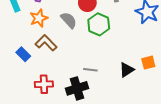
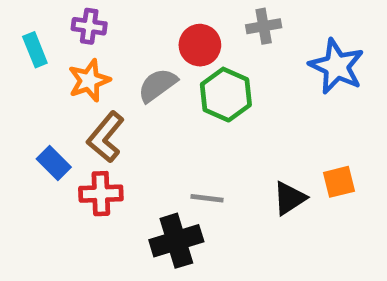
gray semicircle: (69, 20) -> (157, 85), turned -84
brown L-shape: (46, 43) -> (106, 137), turned -95
red cross: (44, 84) -> (101, 194), moved

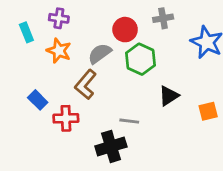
orange star: (89, 80) -> (59, 51), turned -30
brown L-shape: (106, 137) -> (86, 84), moved
black triangle: (289, 198) -> (169, 96), moved

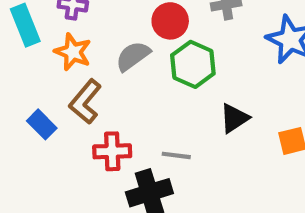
cyan rectangle: (26, 32) -> (25, 25), size x1.4
brown L-shape: (86, 84) -> (85, 102), moved
red cross: (66, 118) -> (112, 151), moved

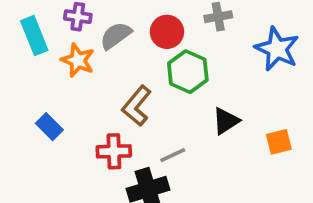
gray semicircle: (133, 56) -> (116, 36), moved
brown L-shape: (85, 102) -> (137, 106), moved
gray line: (176, 155) -> (173, 155), turned -32

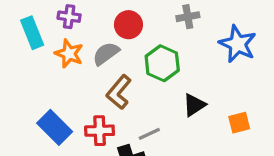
red circle: (167, 32) -> (128, 25), moved
gray semicircle: (116, 36) -> (106, 54), moved
blue rectangle: (49, 127) -> (55, 127), moved, size x1.5

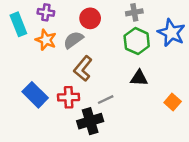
green hexagon: (162, 63) -> (137, 41), moved
black triangle: (194, 105) -> (139, 78), turned 36
orange square: (239, 123) -> (173, 102), moved, turned -35

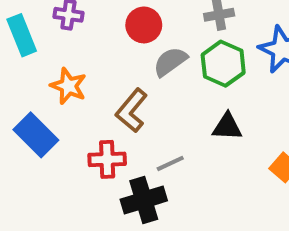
orange star: (46, 40) -> (68, 86), moved
gray semicircle: (73, 40) -> (170, 62), moved
blue rectangle: (35, 95) -> (36, 135), moved

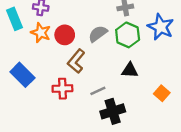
red circle: (144, 25) -> (65, 35), moved
orange star: (68, 86) -> (41, 33), moved
black cross: (144, 200) -> (113, 111), moved

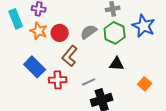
blue rectangle: (22, 75) -> (35, 67), moved

